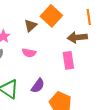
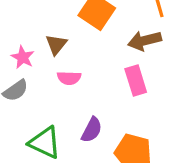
brown triangle: (30, 26) -> (56, 44), moved

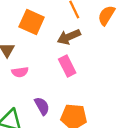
purple semicircle: (92, 130) -> (42, 106), turned -48

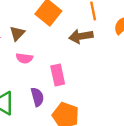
pink rectangle: (67, 66) -> (58, 75), moved

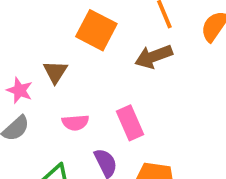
pink semicircle: (24, 58) -> (75, 123), moved

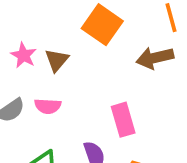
pink star: (20, 90) -> (24, 55), moved
pink semicircle: (75, 123) -> (48, 106), moved

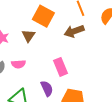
brown triangle: (57, 60) -> (29, 36), moved

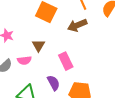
brown triangle: (29, 36) -> (39, 45), moved

